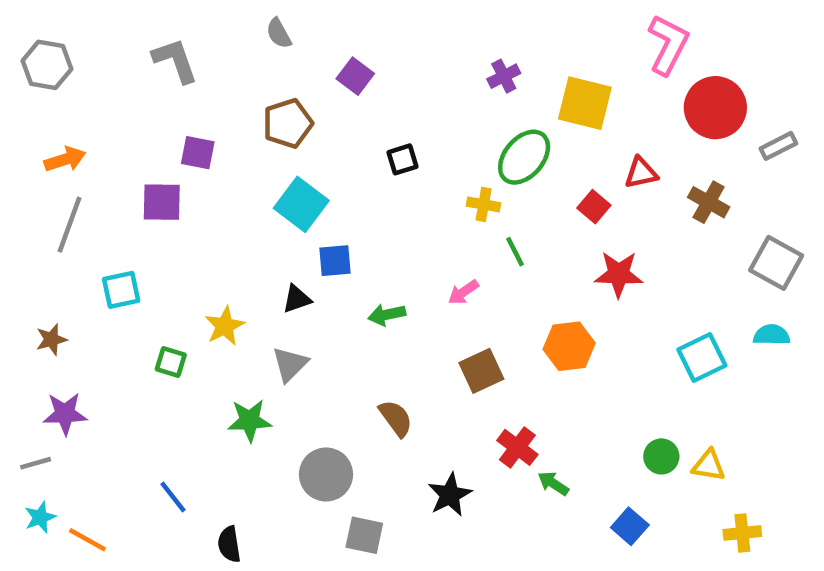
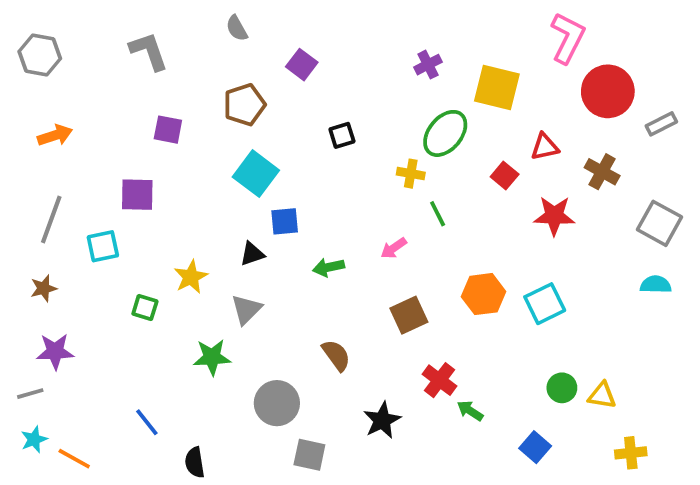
purple square: (162, 202) -> (137, 195), moved
gray line: (69, 225) -> (51, 219), moved
red star: (619, 274) -> (554, 216), moved
cyan square: (702, 357) -> (545, 304), moved

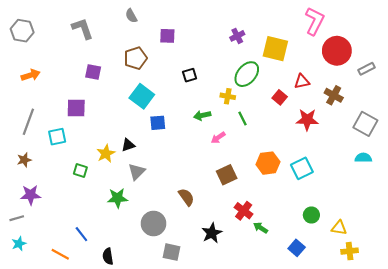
purple square: (302, 65) -> (167, 36), turned -35
black triangle: (252, 254) -> (128, 145), moved
green arrow: (329, 267) -> (202, 115), moved
yellow triangle: (602, 395) -> (339, 228), moved
orange line: (74, 459) -> (60, 254), moved

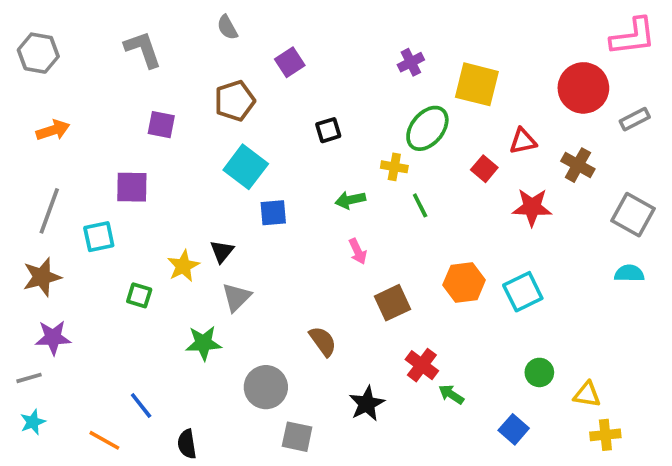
pink L-shape: (315, 21) -> (633, 37), moved, turned 56
purple square: (167, 36) -> (290, 62), turned -35
pink arrow: (218, 138) -> (358, 251), moved, turned -80
black triangle: (128, 145) -> (222, 251), turned -32
brown star: (24, 160) -> (42, 277), size x1.5

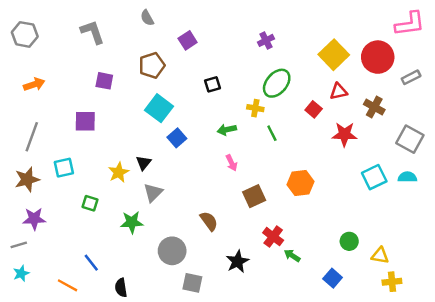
yellow square: (477, 84) -> (334, 55), moved, turned 32
blue square: (273, 213) -> (177, 138), turned -36
cyan square: (99, 237) -> (64, 168), moved
cyan square: (523, 292) -> (374, 177), moved
green square: (139, 295) -> (90, 203), moved

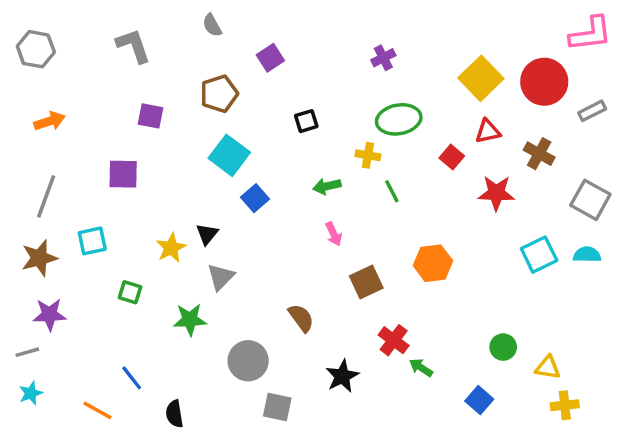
green ellipse: (277, 83) -> (399, 119), turned 40

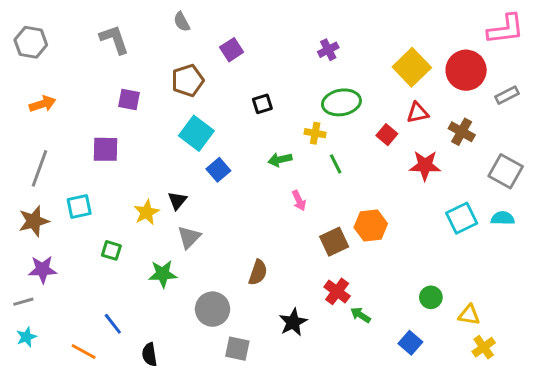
pink arrow: (334, 234) -> (299, 201), moved
brown square: (366, 282) -> (334, 242), moved
brown semicircle: (301, 318) -> (258, 272), turned 55
yellow cross: (565, 405) -> (484, 347), turned -30

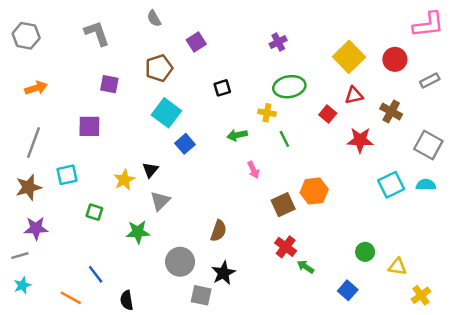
red circle: (466, 70) -> (395, 59), size x0.7
black star: (293, 322) -> (224, 273), moved
yellow cross: (484, 347) -> (421, 295), moved

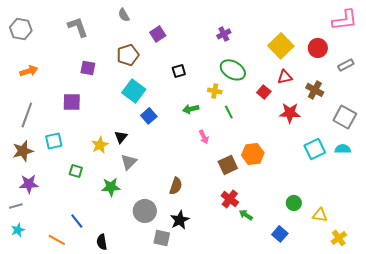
green ellipse: (289, 87) -> (233, 70), turned 40

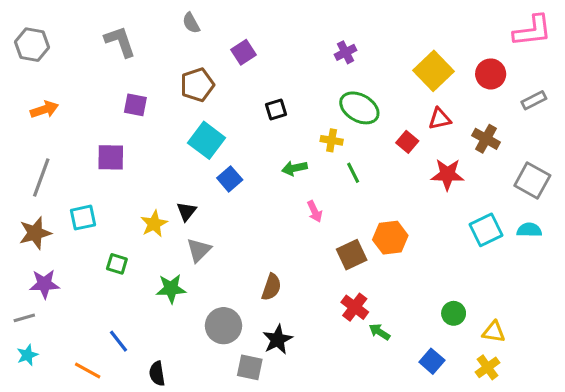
yellow cross: (339, 238) -> (488, 367), moved

